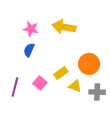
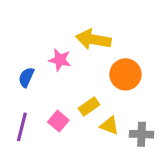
pink star: (31, 29) -> (60, 60), moved
blue semicircle: (29, 50) -> (26, 77), moved
orange circle: (89, 64) -> (125, 74), moved

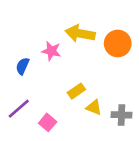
orange circle: (125, 74) -> (118, 44), moved
pink square: (58, 121) -> (48, 122), moved
purple line: (22, 127) -> (19, 109), turned 35

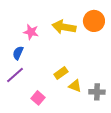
orange circle: (118, 44) -> (94, 21), moved
pink star: (51, 51) -> (31, 32), moved
purple line: (19, 109) -> (15, 75), moved

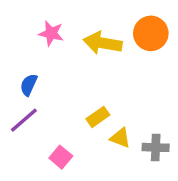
pink star: (31, 32) -> (51, 33), moved

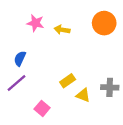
yellow arrow: (103, 43) -> (62, 30), moved, size x0.6
gray cross: (156, 147) -> (110, 87), moved

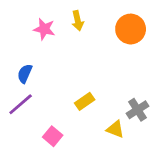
yellow arrow: (62, 30) -> (78, 21), moved, turned -112
gray cross: (110, 87) -> (138, 110), turned -35
yellow triangle: (83, 95) -> (115, 129), moved

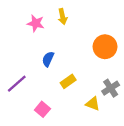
orange circle: (131, 29) -> (105, 47), moved
blue semicircle: (25, 74) -> (48, 59), moved

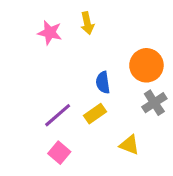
blue semicircle: (48, 59) -> (103, 82), moved, turned -32
purple line: (17, 84) -> (58, 115), moved
gray cross: (111, 88) -> (154, 103), moved

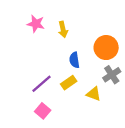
yellow arrow: (87, 23) -> (63, 29), moved
yellow triangle: (129, 145) -> (94, 94), moved

